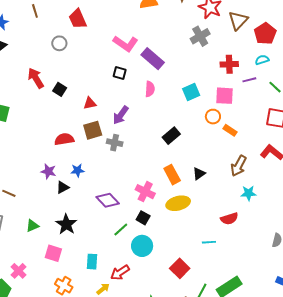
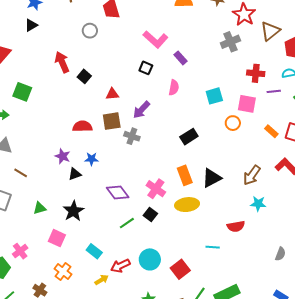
purple rectangle: (153, 59) -> (180, 58), size x0.6
orange rectangle: (230, 130) -> (271, 131), moved
black triangle: (199, 174) -> (212, 178), size x1.5
cyan circle: (142, 246) -> (150, 259), moved
cyan rectangle: (92, 262) -> (94, 251), turned -63

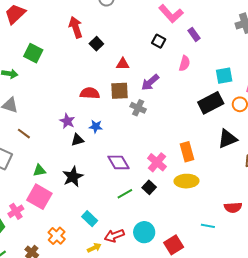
black rectangle: (189, 137) -> (211, 103), moved, size x1.4
black triangle: (212, 178) -> (227, 139), moved
pink square: (57, 238) -> (39, 197), moved, size x1.4

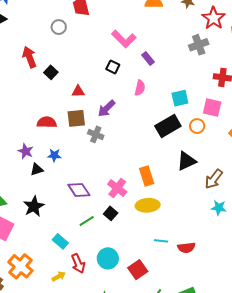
red semicircle: (233, 207) -> (186, 248), moved
cyan rectangle: (90, 219) -> (60, 241), moved
cyan line: (208, 226) -> (161, 241), moved
orange cross: (57, 236) -> (21, 266), size x1.4
red arrow: (114, 236) -> (78, 263), turned -90

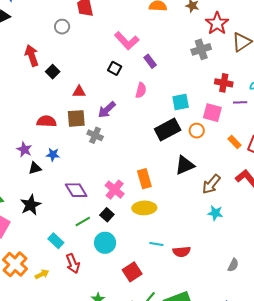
cyan circle: (108, 258) -> (105, 243), moved
yellow arrow: (59, 276) -> (42, 274), moved

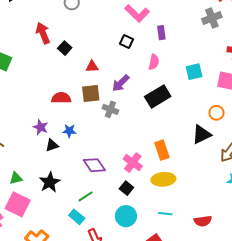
purple rectangle: (150, 61) -> (161, 33), turned 32
black rectangle: (168, 129) -> (158, 96), moved
orange circle: (197, 131) -> (217, 113), moved
green line: (83, 221) -> (86, 196), moved
cyan line: (156, 244) -> (165, 214), moved

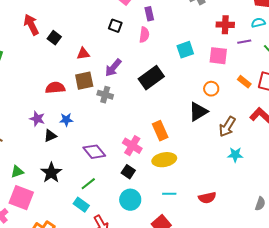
pink semicircle: (154, 62) -> (144, 35), moved

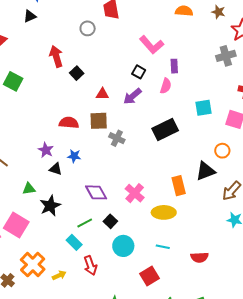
purple arrow: (113, 68) -> (132, 96), moved
orange rectangle: (160, 131) -> (179, 186), moved
black triangle: (50, 136) -> (56, 169), turned 32
green triangle: (17, 172) -> (29, 189), moved
black square: (128, 172) -> (110, 221), moved

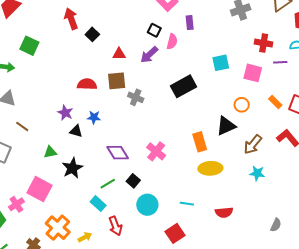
pink semicircle: (166, 86) -> (172, 42), moved
yellow ellipse: (164, 212) -> (210, 168), moved

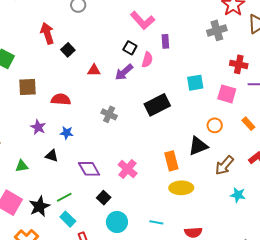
brown square: (117, 81) -> (27, 87), moved
black triangle: (76, 131) -> (52, 156), moved
black star: (72, 168) -> (39, 206), moved
cyan star: (257, 173) -> (238, 195), moved
green line: (108, 184) -> (64, 197), moved

